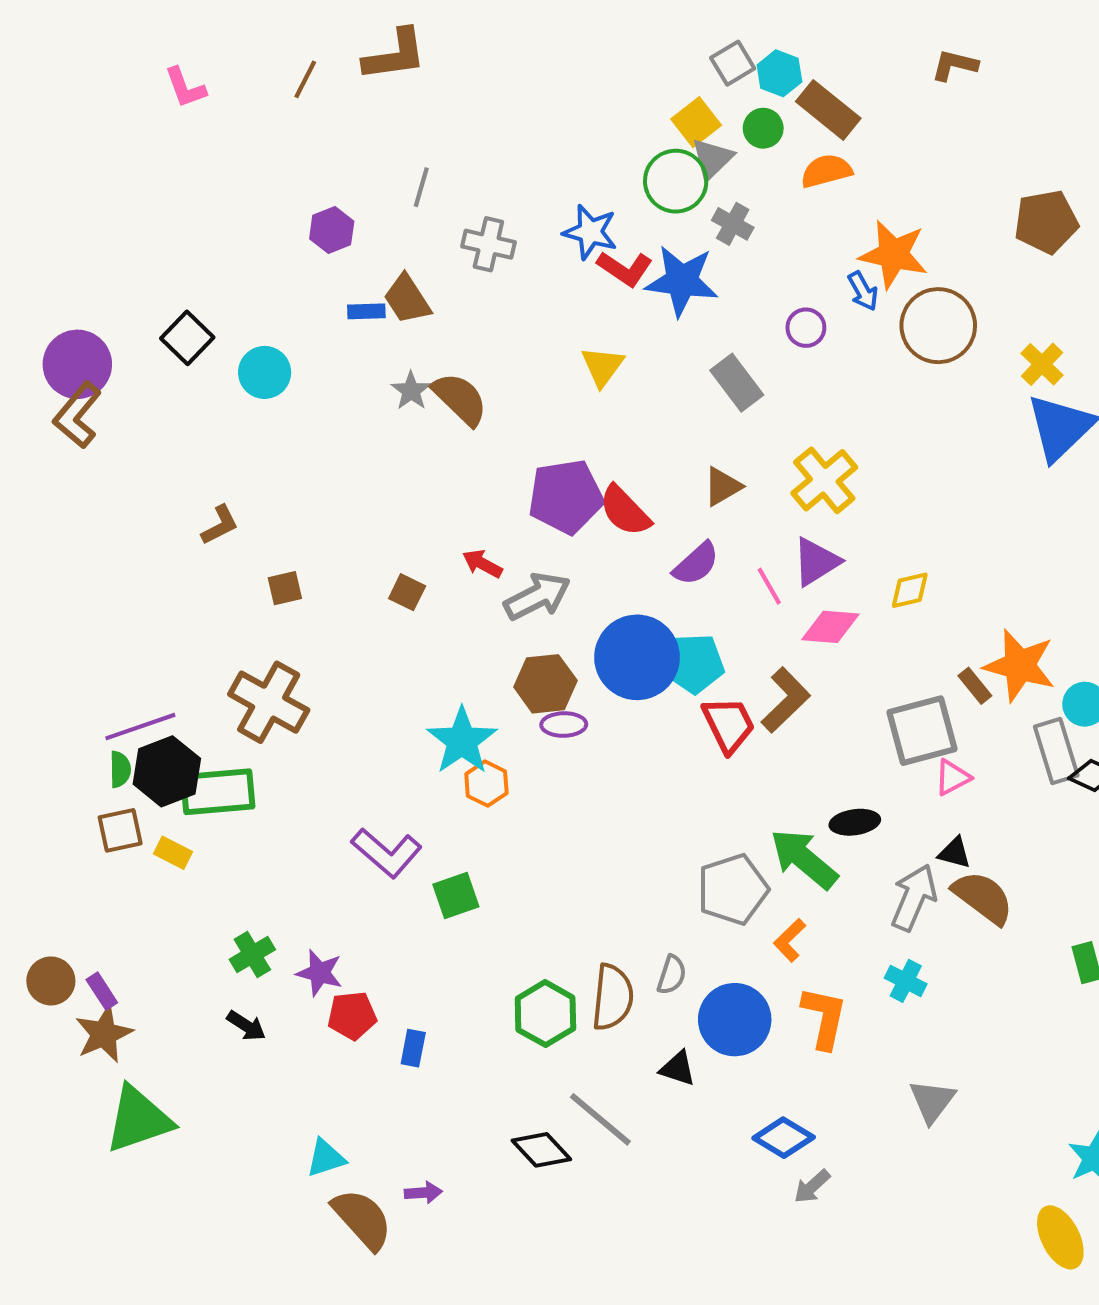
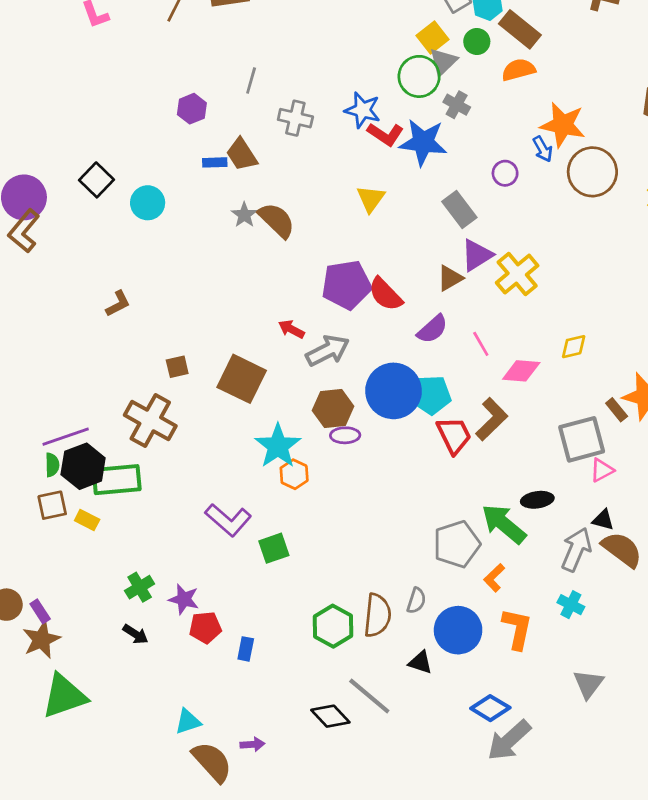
purple triangle: (816, 562) -> (477, 255), moved
brown square: (285, 588) -> (177, 367), moved
brown square: (407, 592) -> (242, 379), moved, size x2.0
gray arrow: (812, 1187) -> (509, 740), size x1.8

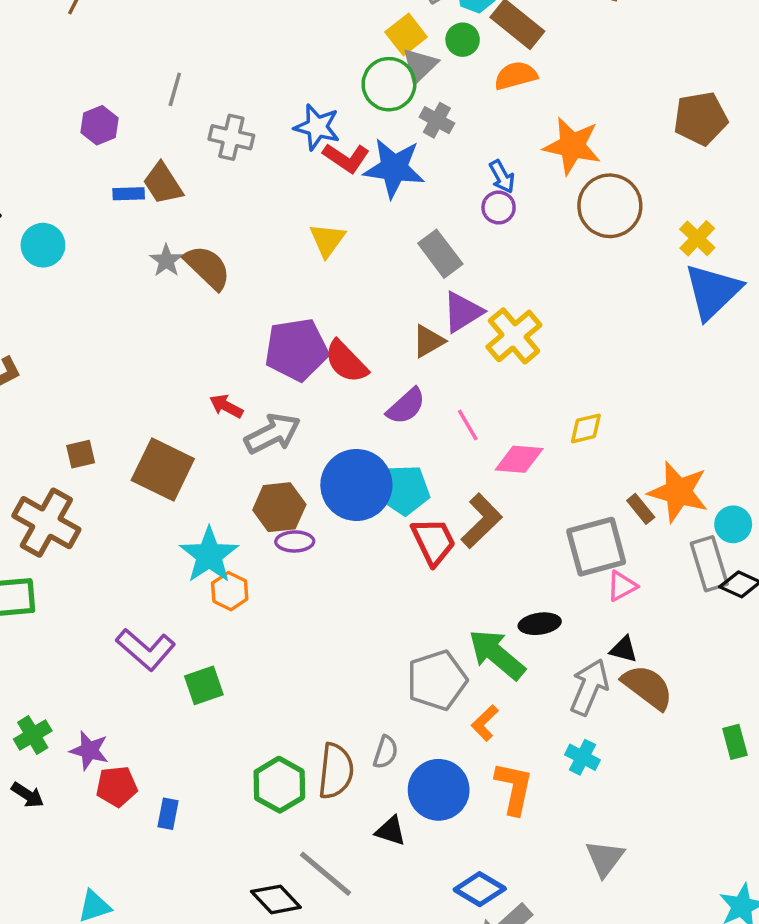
blue arrow: (543, 149) -> (502, 177), moved

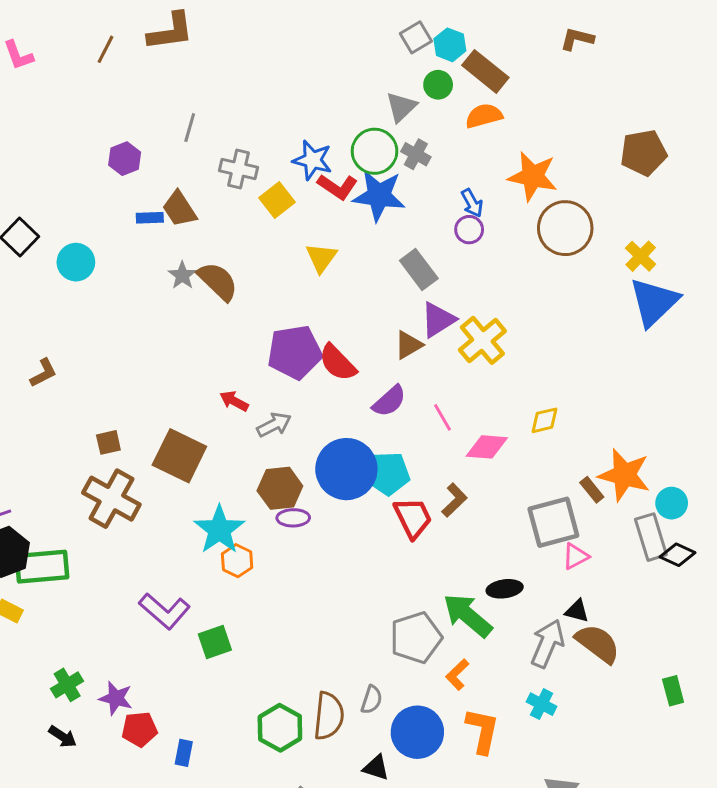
yellow square: (406, 35) -> (277, 200), moved
green circle: (389, 84) -> (375, 151), moved
gray arrow: (272, 434) -> (274, 425), size x0.7
brown L-shape: (481, 521) -> (454, 500), size x0.7
brown cross: (46, 523) -> (111, 499), moved

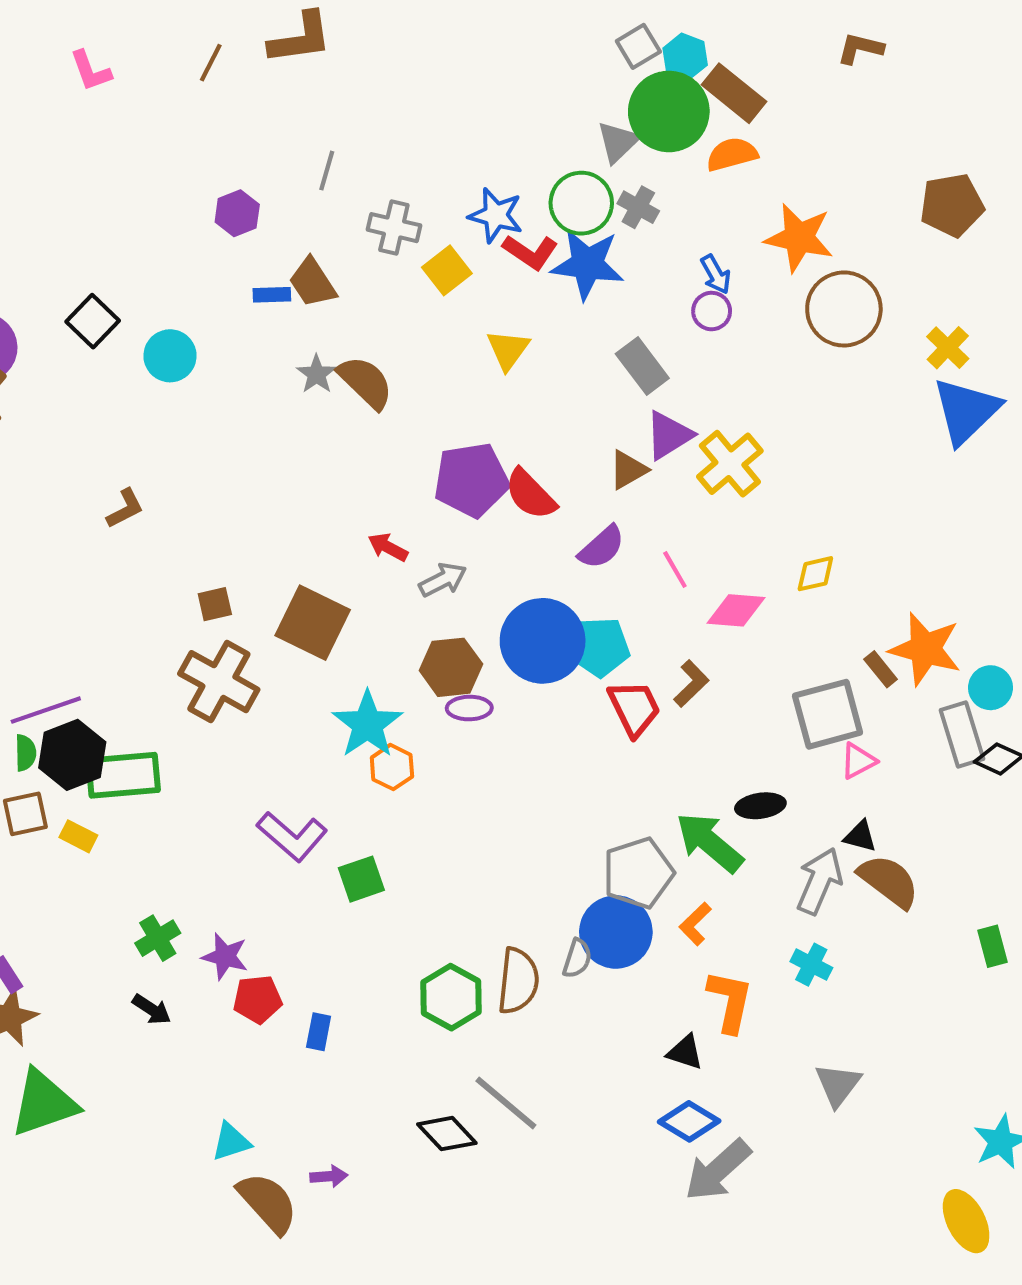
green circle: (438, 85) -> (669, 111), size x2.0
blue circle: (417, 732) -> (616, 932), moved
black triangle: (376, 768) -> (685, 1052), moved

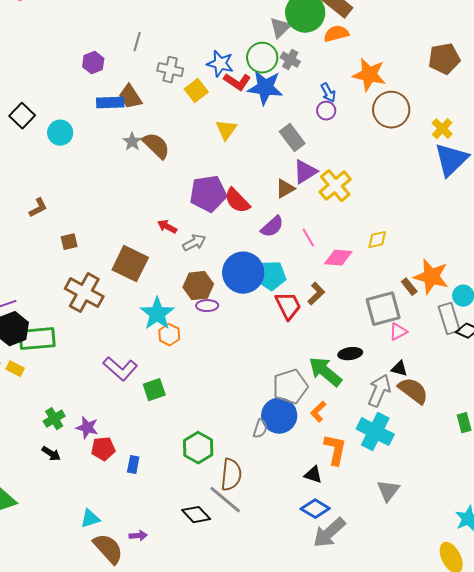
blue rectangle: (272, 295) -> (110, 103), size x1.5
brown square: (215, 604) -> (69, 242), moved
cyan cross: (811, 965) -> (375, 432), size x1.8
brown semicircle: (518, 981) -> (231, 475), moved

